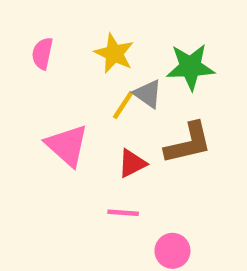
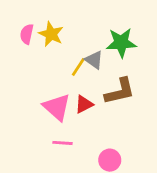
yellow star: (114, 53) -> (51, 34), moved
pink triangle: (67, 145) -> (57, 107), moved
pink line: (123, 213) -> (63, 143), moved

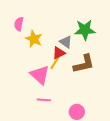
yellow star: (51, 34) -> (34, 39), moved
yellow line: (78, 67) -> (55, 63), moved
red triangle: (84, 104) -> (59, 53), moved

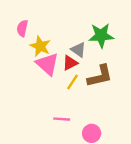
yellow line: (55, 63) -> (72, 82), moved
pink triangle: (40, 75) -> (47, 64), moved
pink line: (44, 100) -> (62, 119), moved

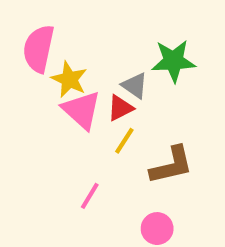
pink semicircle: (22, 28) -> (39, 49), size x1.6
brown L-shape: (100, 76) -> (171, 165), moved
pink line: (62, 119) -> (90, 196), moved, turned -63

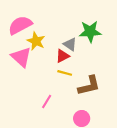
pink semicircle: (39, 49) -> (20, 25), turned 50
pink triangle: (81, 110) -> (21, 57), moved
yellow line: (124, 141) -> (65, 73), turned 72

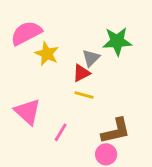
gray triangle: (70, 44) -> (91, 58), turned 40
pink triangle: (21, 57) -> (28, 112), moved
brown L-shape: (89, 86) -> (116, 131), moved

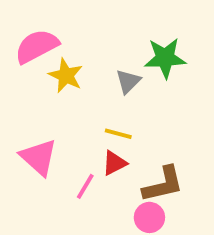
red triangle: (81, 73) -> (114, 163), moved

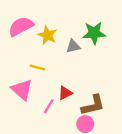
yellow star: (66, 75) -> (47, 35), moved
gray triangle: (128, 81) -> (73, 46), turned 32
yellow line: (118, 134) -> (38, 67), moved

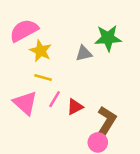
yellow star: (47, 35) -> (41, 51), moved
brown L-shape: (93, 105) -> (107, 121), turned -45
pink line: (49, 106) -> (55, 99), moved

